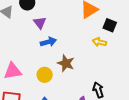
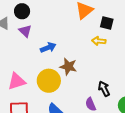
purple triangle: (40, 23) -> (25, 31), moved
yellow circle: (45, 75) -> (49, 81), size x1.5

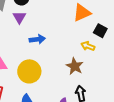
brown star: (68, 66) -> (75, 66), moved

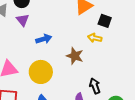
brown star: (75, 66) -> (75, 56), moved

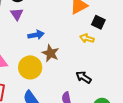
brown star: (75, 56) -> (50, 53), moved
black arrow: (95, 86) -> (83, 77), moved, turned -42

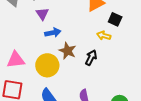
purple triangle: (17, 14) -> (42, 14), moved
black arrow: (83, 77) -> (91, 58), moved, turned 84

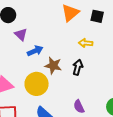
black square: (115, 19) -> (97, 16), moved

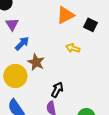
blue arrow: (35, 51) -> (22, 44), turned -35
black arrow: (78, 67) -> (57, 90), moved

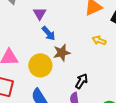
blue arrow: (22, 44) -> (49, 33), turned 91
brown star: (36, 62) -> (62, 53), turned 30

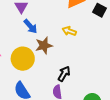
yellow arrow: (99, 40) -> (69, 31), moved

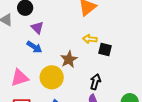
black square: (100, 10) -> (105, 50), moved
blue arrow: (30, 26) -> (34, 47), moved

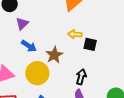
purple triangle: (37, 28) -> (22, 24), turned 32
blue arrow: (34, 47) -> (29, 46), moved

